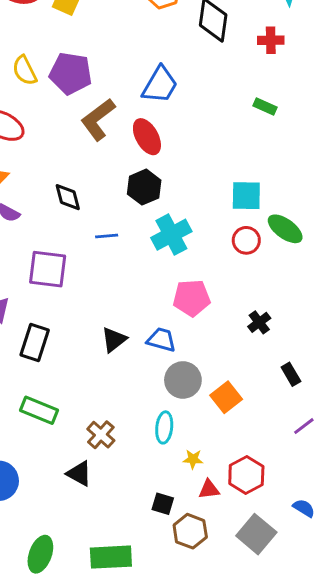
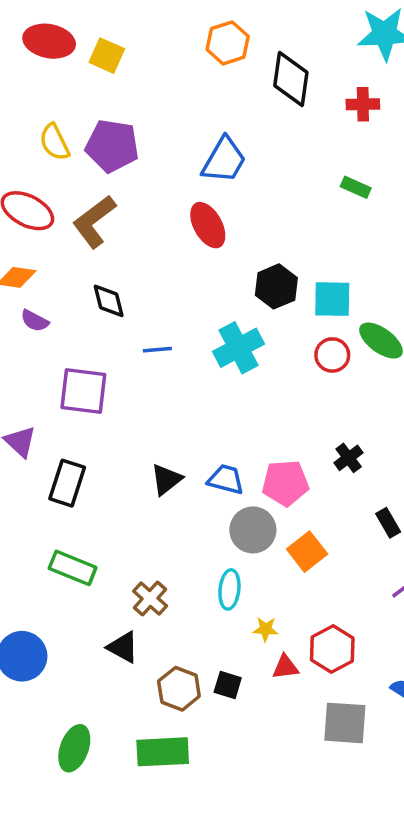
brown L-shape: (98, 119) -> (94, 222), moved
black hexagon: (144, 187) -> (276, 286), moved
pink pentagon: (192, 298) -> (285, 483), moved
brown hexagon: (190, 531) -> (179, 689), moved
gray square: (256, 534) -> (345, 723), turned -36

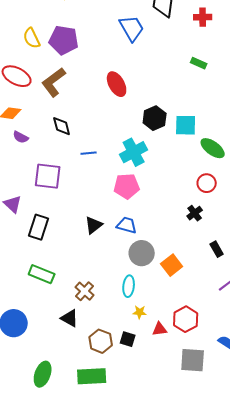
blue trapezoid: (224, 160) -> (132, 28), moved, turned -60
red circle: (332, 355) -> (207, 183), moved
pink pentagon: (285, 483) -> (127, 186), moved
yellow star: (266, 629) -> (140, 312), moved

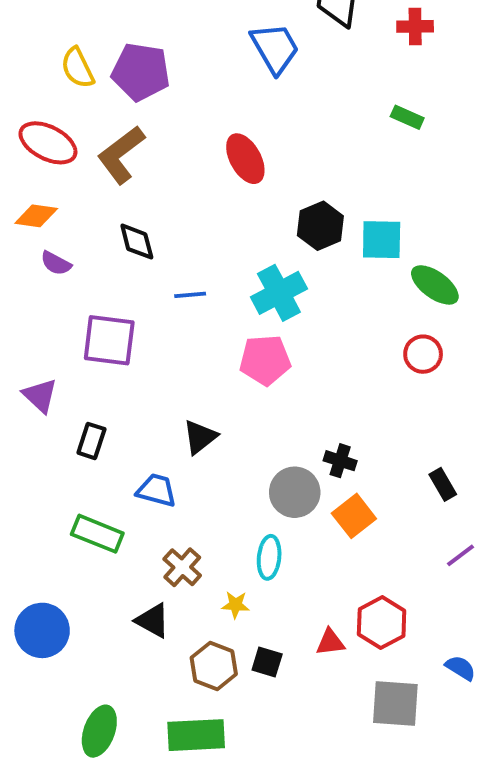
black cross: (195, 213) -> (340, 461), moved, turned -35
blue trapezoid: (127, 225) -> (157, 490), moved
black rectangle: (39, 227) -> (91, 441), size x0.7
yellow star: (140, 312) -> (236, 605), moved

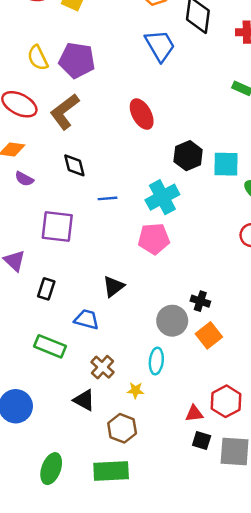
black square: (267, 662) -> (202, 440), moved

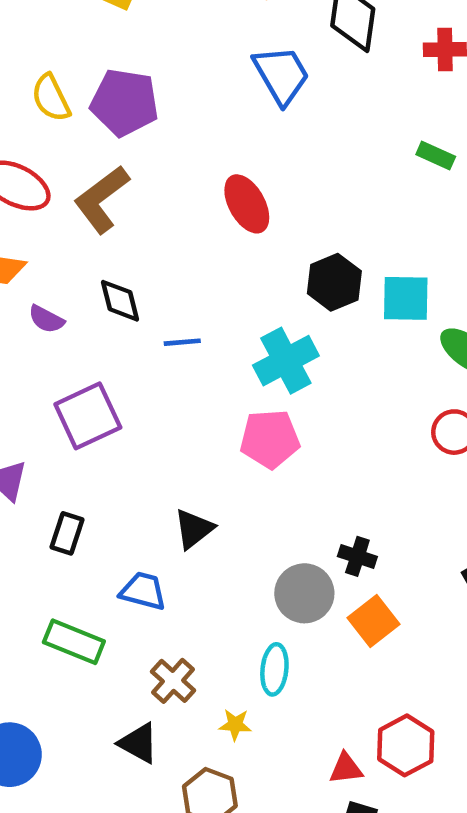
purple semicircle: (24, 179) -> (46, 319), moved
blue line: (107, 198) -> (182, 342), moved
purple square: (57, 227) -> (88, 416), turned -32

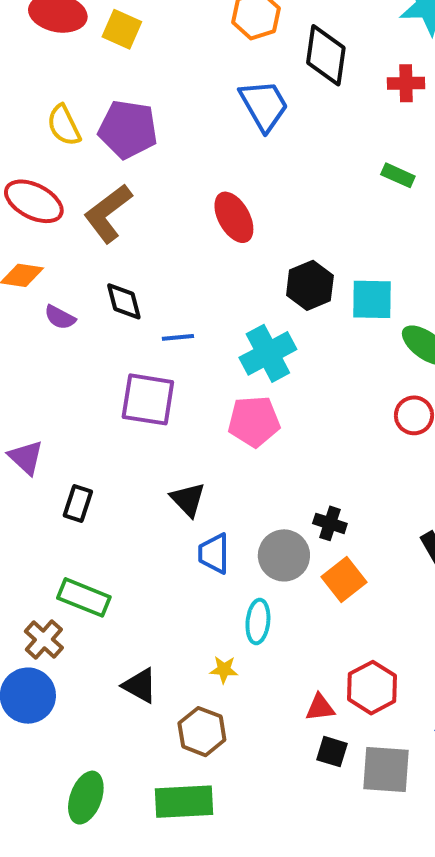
purple square: (88, 416) -> (148, 399), moved, turned 34
black triangle: (194, 529) -> (188, 499), turned -36
blue trapezoid: (143, 591) -> (214, 553), moved, turned -105
brown cross: (173, 681) -> (44, 640), moved

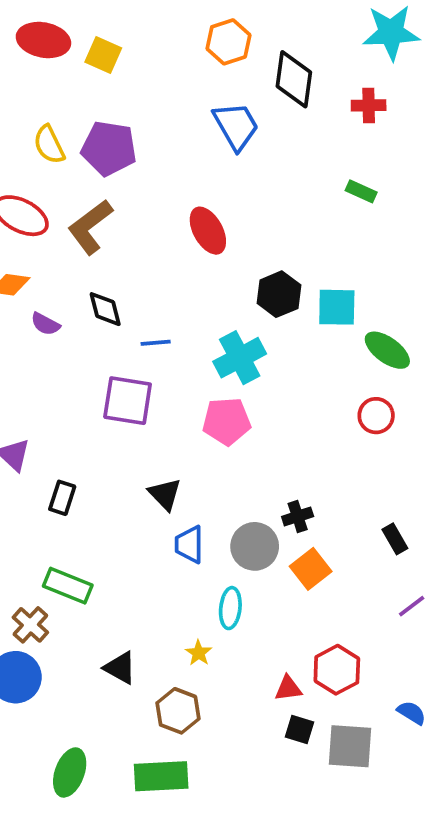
black cross: (330, 523) -> (298, 516), turned -36
yellow star: (224, 670) -> (199, 653), turned 30

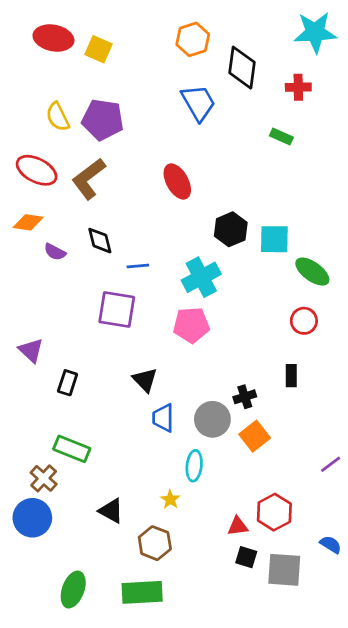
green rectangle: (361, 191) -> (281, 136), moved
black rectangle: (395, 539) -> (291, 376), moved, turned 30

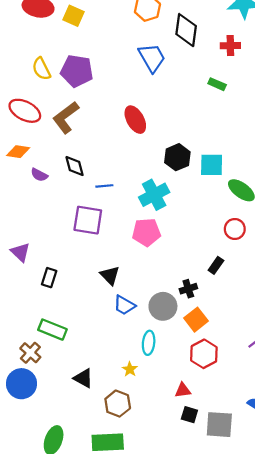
black rectangle: (291, 376) -> (216, 265), moved, turned 35
blue trapezoid: (163, 418) -> (124, 305), turned -60
red hexagon: (274, 512) -> (204, 354), moved

